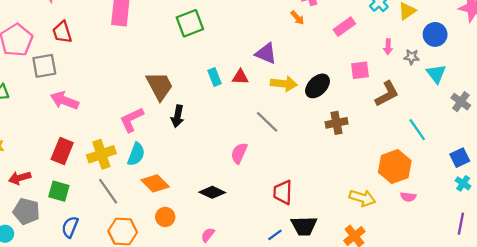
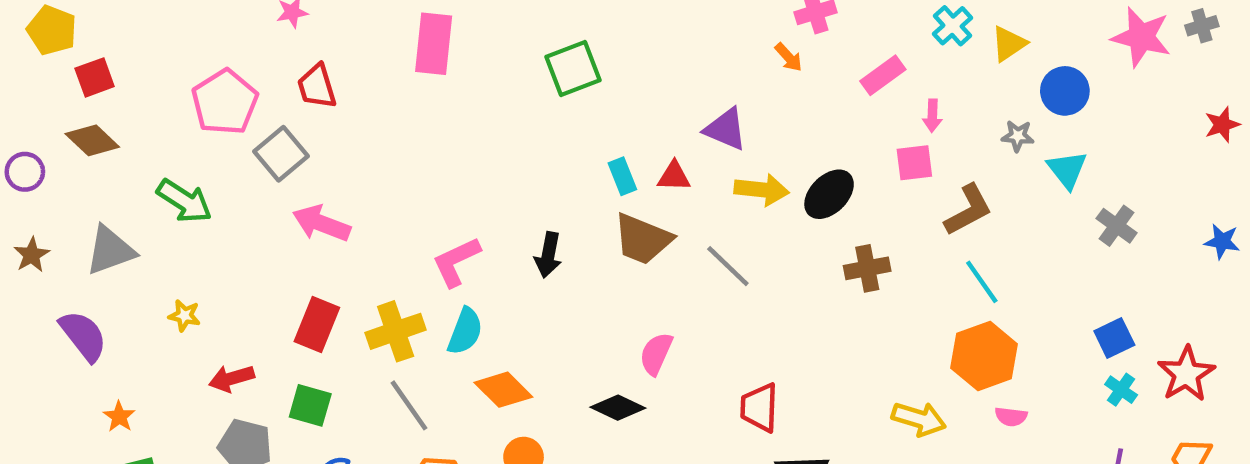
pink arrow: (388, 47) -> (932, 116), moved
gray square: (44, 66) -> (281, 154), turned -30
brown trapezoid: (160, 86) -> (643, 239), moved, turned 140
cyan line: (417, 130) -> (982, 282), moved
pink semicircle: (239, 153) -> (656, 354), moved

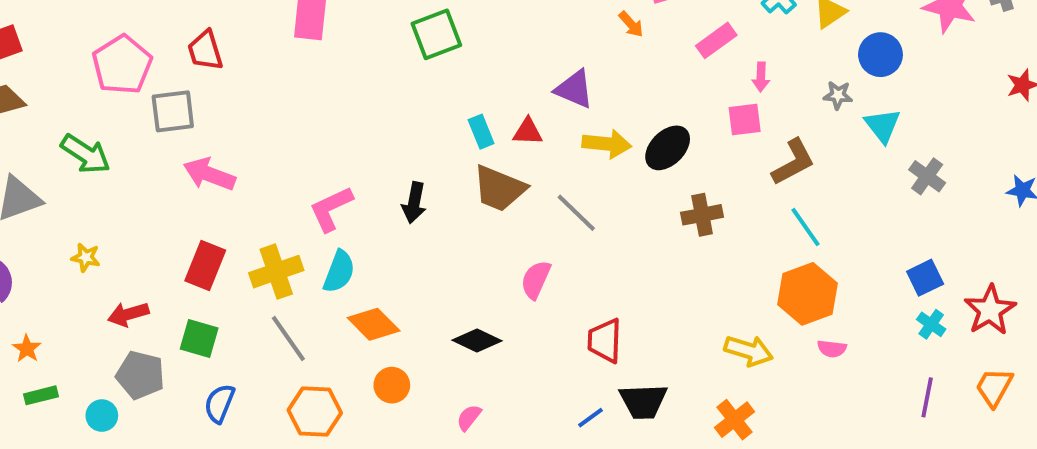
gray square: (281, 154) -> (173, 111), turned 33
pink semicircle: (656, 354) -> (536, 280), moved

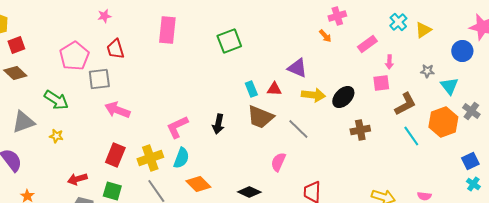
blue circle: (880, 55) -> (462, 51), moved
yellow star: (86, 257) -> (56, 136), moved
orange hexagon: (807, 294) -> (443, 122), moved

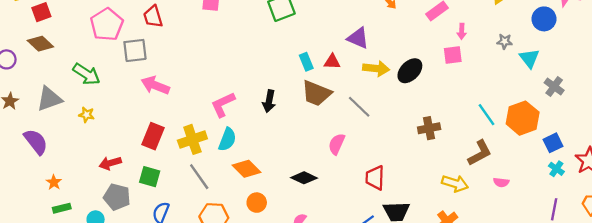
brown L-shape: (405, 104) -> (480, 153), moved
orange hexagon: (443, 122) -> (523, 118), moved
brown cross: (360, 130) -> (429, 128), moved

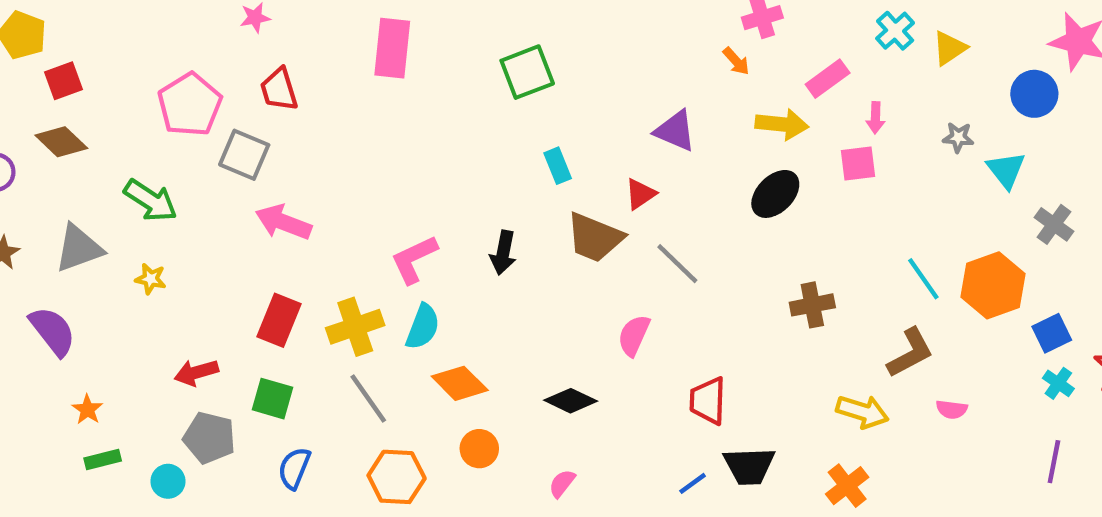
gray square: (135, 50) -> (244, 155), turned 30
cyan rectangle: (306, 62) -> (558, 166), moved
red triangle: (332, 62) -> (640, 194), moved, turned -36
yellow arrow: (376, 68) -> (782, 124), moved

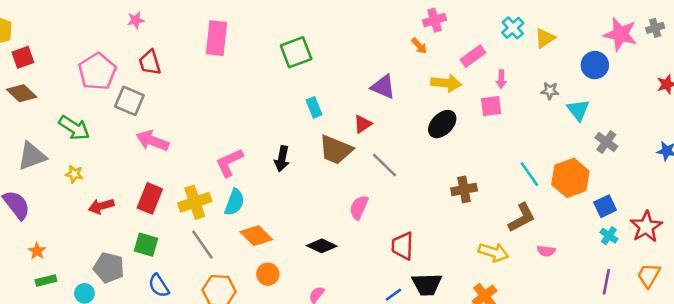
red arrow: (196, 372) -> (101, 206), moved
blue semicircle: (294, 468) -> (159, 286), turned -55

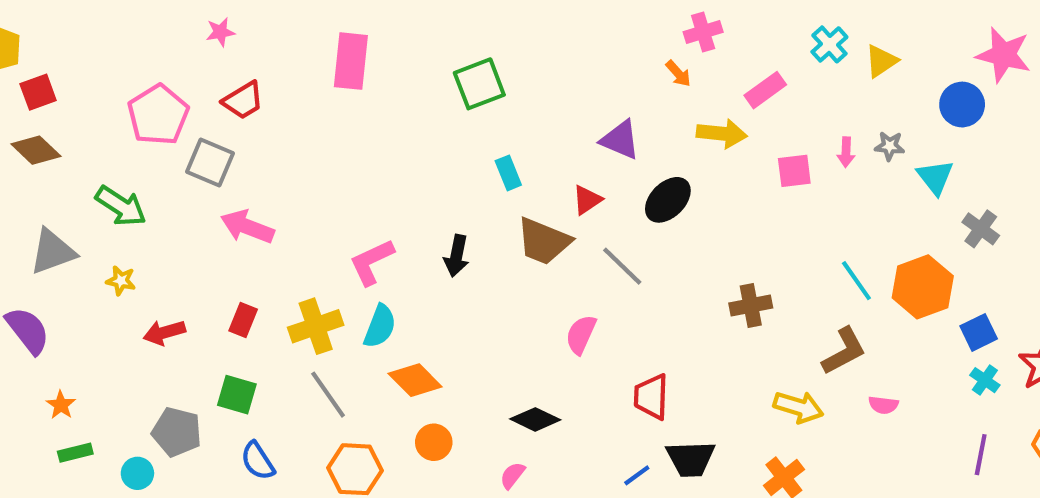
red trapezoid: (150, 63) -> (243, 100), turned -104
pink arrow: (501, 79) -> (846, 152), moved
black ellipse: (442, 124) -> (668, 200), moved
red rectangle: (150, 198) -> (243, 320), size x0.7
black diamond: (322, 246) -> (535, 419), moved

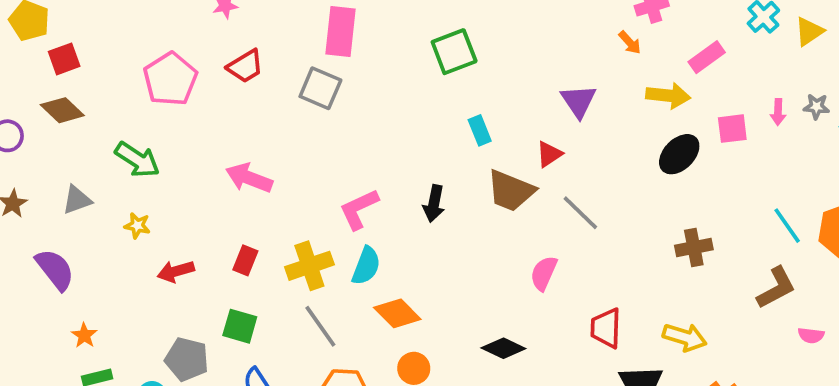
purple triangle: (620, 140) -> (579, 101), turned 33
gray square: (210, 163) -> (320, 88), moved
black ellipse: (668, 200) -> (679, 154), moved
gray triangle: (53, 252) -> (77, 200), size x0.7
yellow arrow: (798, 407) -> (685, 337), moved

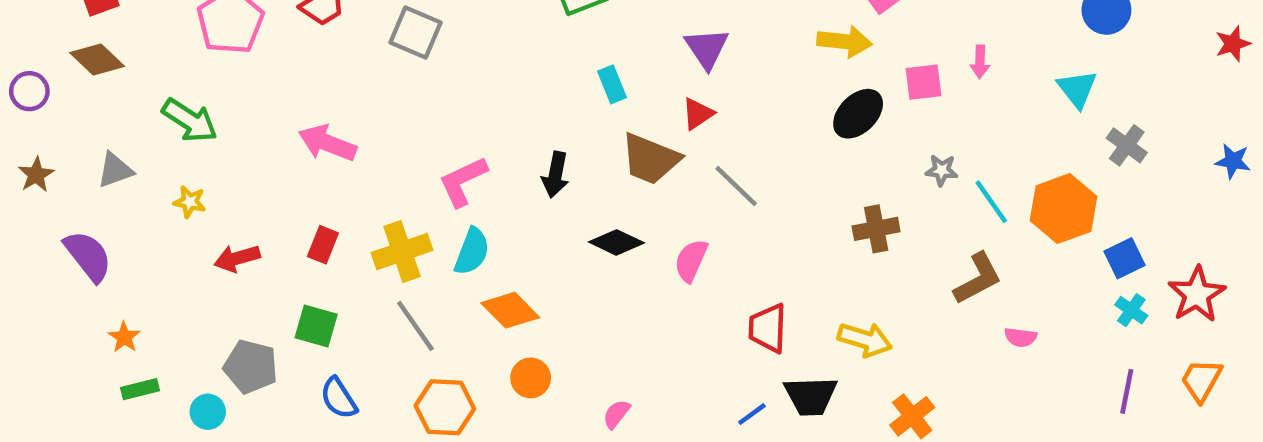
purple triangle: (579, 101) -> (707, 48), moved
gray star: (816, 107) -> (942, 170), moved
black diamond: (503, 348) -> (616, 242), moved

